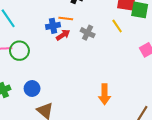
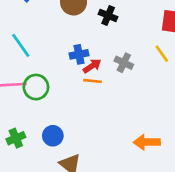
orange line: (66, 19) -> (93, 81), moved
orange arrow: (105, 94) -> (147, 142), turned 90

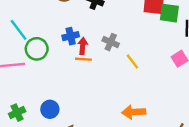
yellow line: (162, 54) -> (132, 61), moved
red arrow: (92, 66) -> (83, 46), turned -49
green circle: (36, 87) -> (37, 49), moved

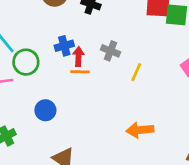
yellow line: (132, 61) -> (136, 72), turned 63
blue circle: (50, 109) -> (45, 110), moved

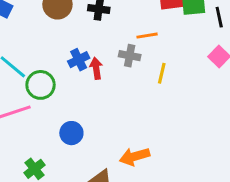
orange line: (80, 72) -> (147, 36), moved
orange arrow: (140, 130) -> (135, 156), moved

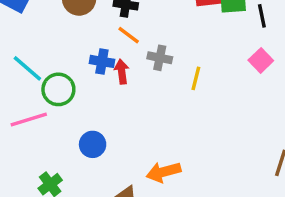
orange line: (147, 36) -> (129, 35), moved, turned 45
blue cross: (79, 60) -> (102, 61), turned 35

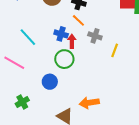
cyan line: (27, 68) -> (28, 37), moved
green circle: (58, 89) -> (64, 59), moved
pink line: (29, 120) -> (14, 63), turned 40

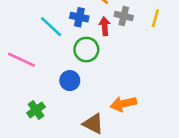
cyan line: (28, 37) -> (51, 27), moved
red arrow: (72, 41) -> (105, 26), moved
yellow line: (115, 50) -> (155, 18), moved

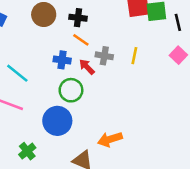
red arrow: (105, 26) -> (87, 67), turned -35
cyan line: (51, 27) -> (17, 73), moved
blue circle: (70, 81) -> (57, 121), size x1.5

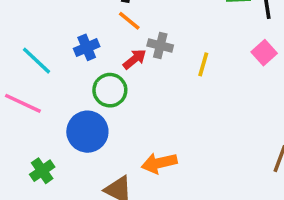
yellow line: (134, 56) -> (203, 64), moved
blue cross: (62, 60) -> (87, 47), moved, turned -35
red arrow: (87, 67) -> (135, 59), turned 91

